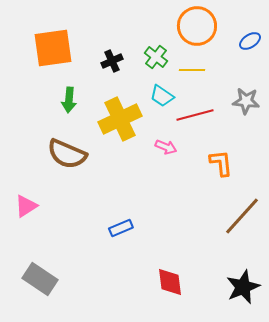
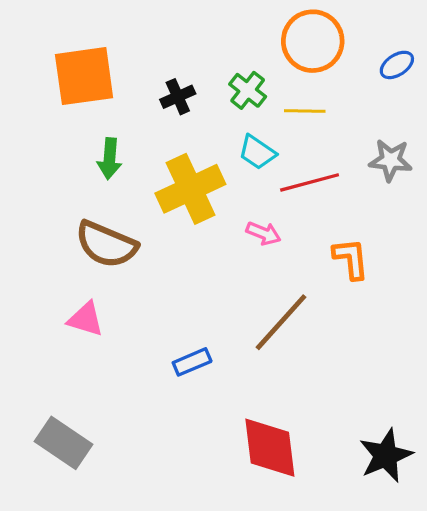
pink triangle: (26, 206) -> (86, 319), moved, turned 50
brown line: (242, 216) -> (281, 322), moved
red diamond: (170, 282) -> (270, 448), size x1.4

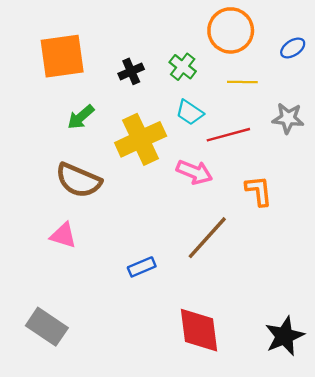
yellow line: (305, 111) -> (242, 82), moved
green arrow: (109, 159) -> (81, 117), turned 44
pink arrow: (264, 233) -> (194, 172), size x1.4

